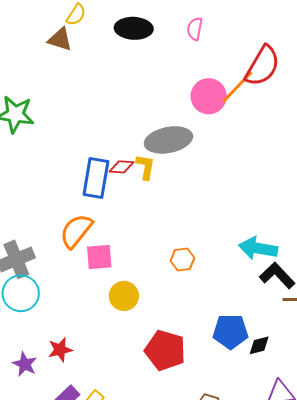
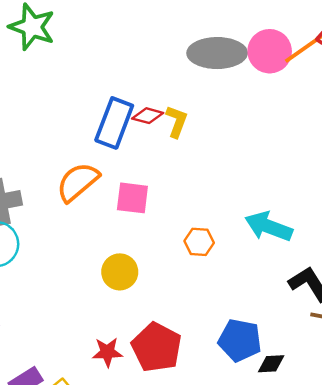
gray ellipse: (168, 140) -> (217, 53), moved
cyan arrow: (258, 248) -> (269, 227), moved
pink square: (99, 257) -> (132, 198), moved
red star: (60, 350) -> (107, 352), moved

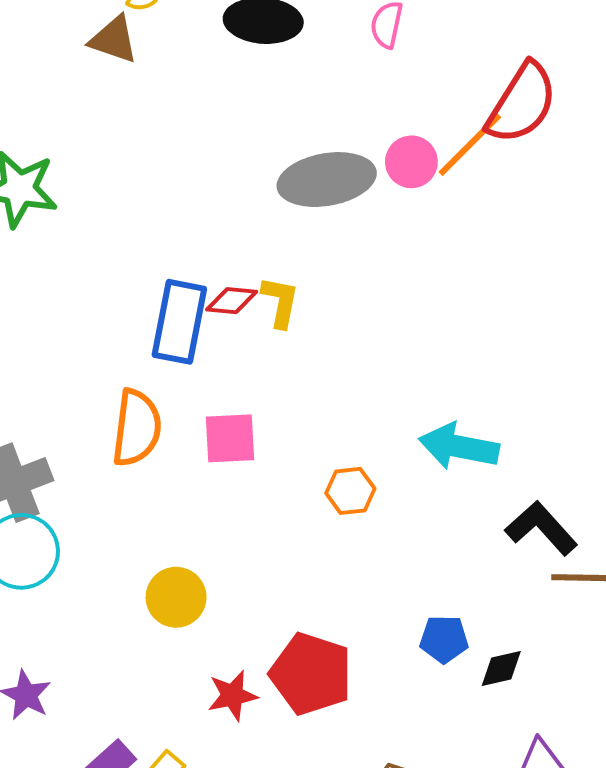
pink circle: (270, 51) -> (411, 162), size x0.7
orange semicircle: (78, 182) -> (137, 428), turned 147
yellow circle: (120, 272) -> (176, 597), moved
blue pentagon: (240, 340) -> (444, 639), size x0.7

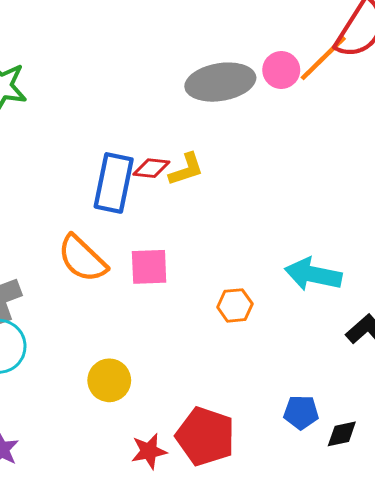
yellow L-shape: (280, 302) -> (186, 169), turned 60
orange semicircle: (137, 428) -> (82, 259), turned 126

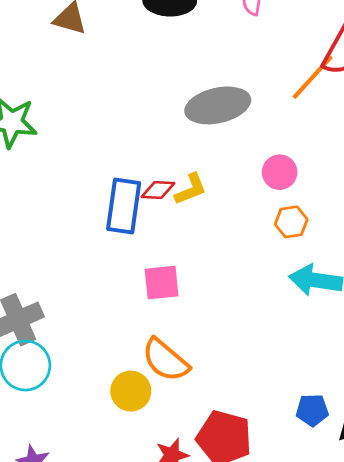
pink circle: (281, 70) -> (280, 172), moved
orange semicircle: (82, 259) -> (166, 360), moved
orange hexagon: (235, 305) -> (291, 222), moved

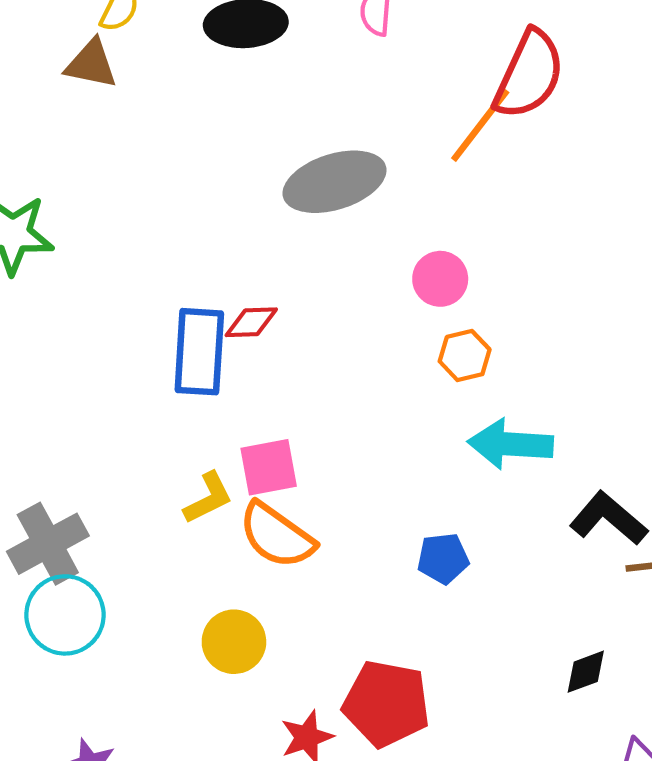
yellow L-shape: (191, 189) -> (208, 498), moved
orange semicircle: (166, 360) -> (277, 536), moved
blue pentagon: (312, 410) -> (443, 558), moved

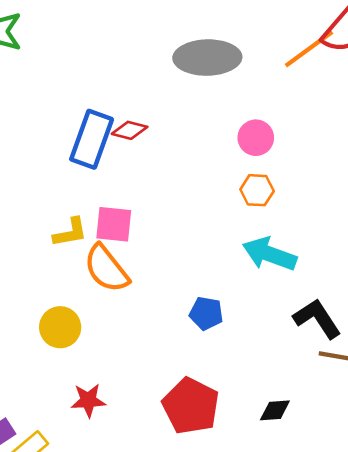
red pentagon: (386, 704) -> (191, 406), moved

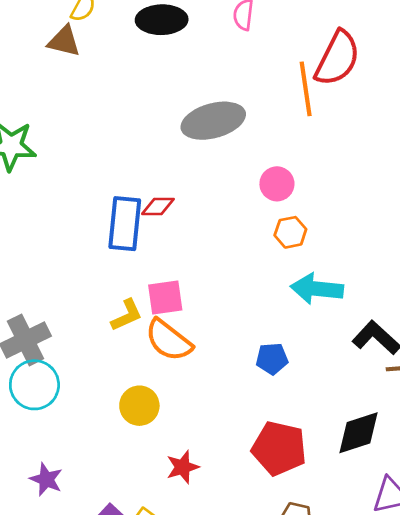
orange line: (309, 49) -> (306, 89), turned -48
black diamond: (275, 410) -> (358, 433), size x1.6

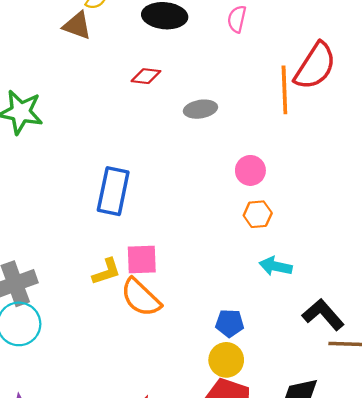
gray ellipse: (213, 121) -> (200, 109), size x0.6
red diamond: (158, 206) -> (146, 76), moved
cyan arrow: (317, 289) -> (276, 266), size x0.7
yellow circle: (139, 406) -> (226, 360), moved

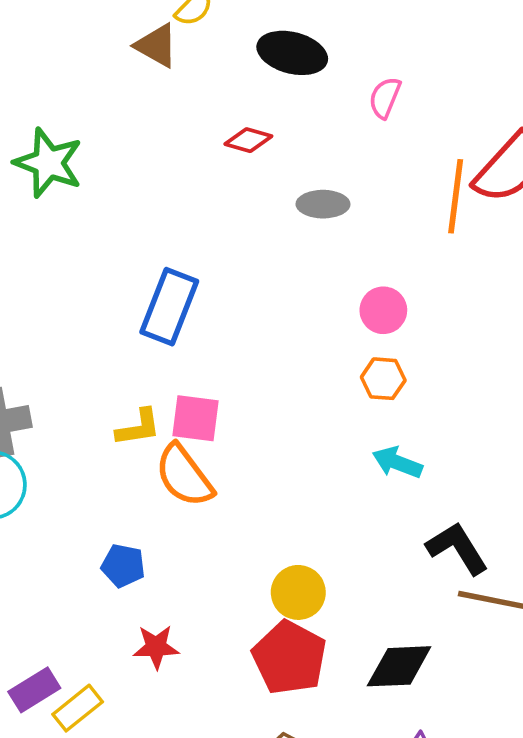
pink semicircle: (237, 19) -> (385, 98), moved
blue pentagon: (230, 323) -> (123, 566), moved

